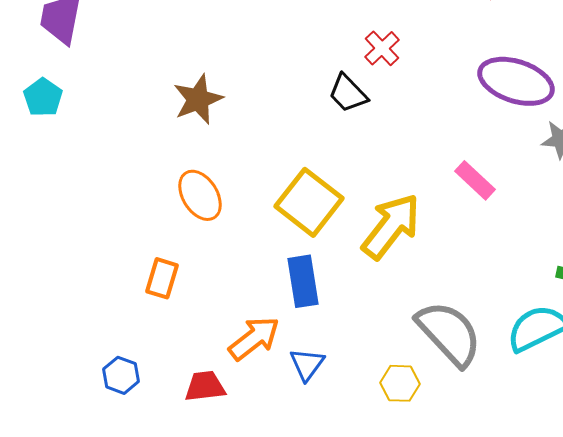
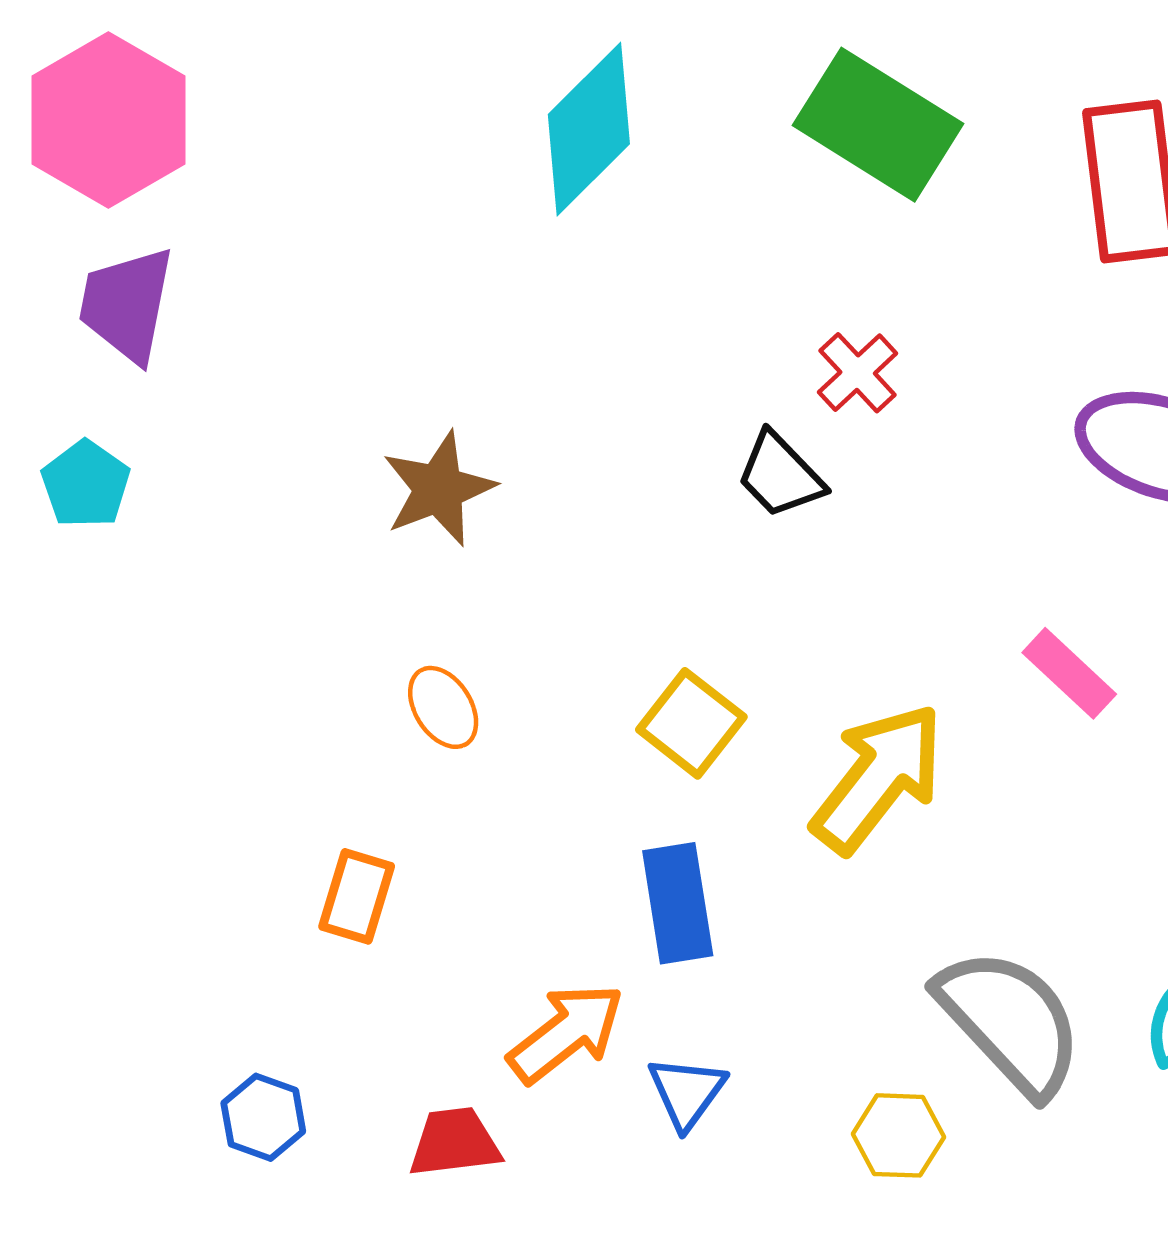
orange ellipse: (200, 195) -> (443, 707), size x0.7
yellow square: (309, 202) -> (691, 723), size x0.7

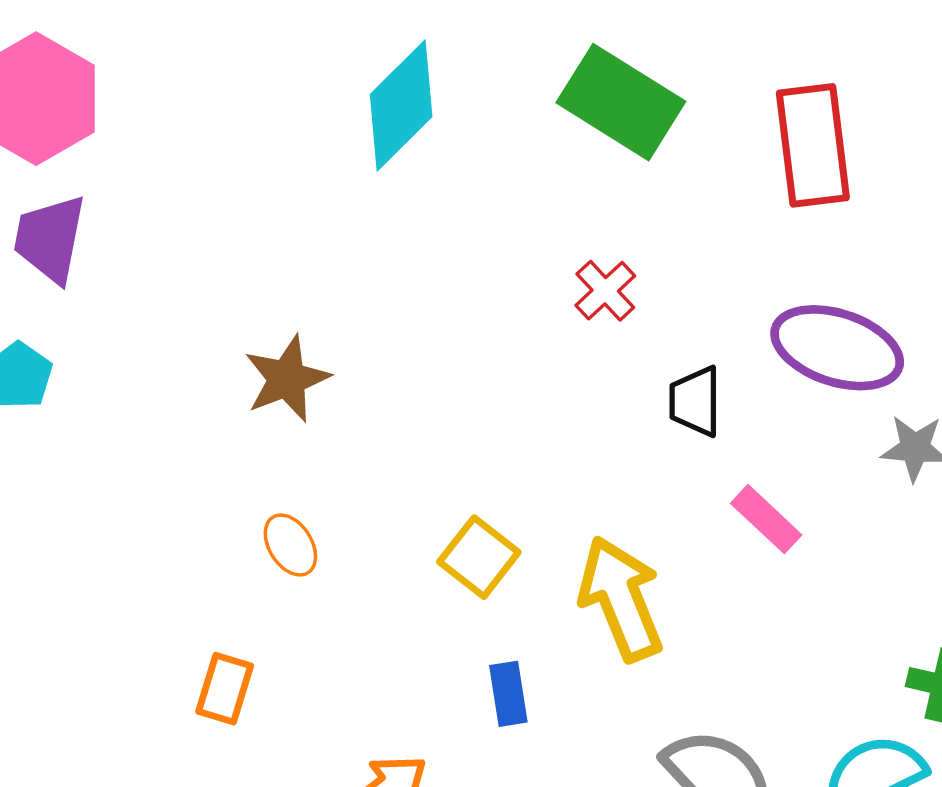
black trapezoid: (780, 475) -> (695, 401), moved, turned 44
yellow arrow: (878, 778) -> (621, 599), turned -60
blue rectangle: (678, 903) -> (508, 694), moved, size x0.7

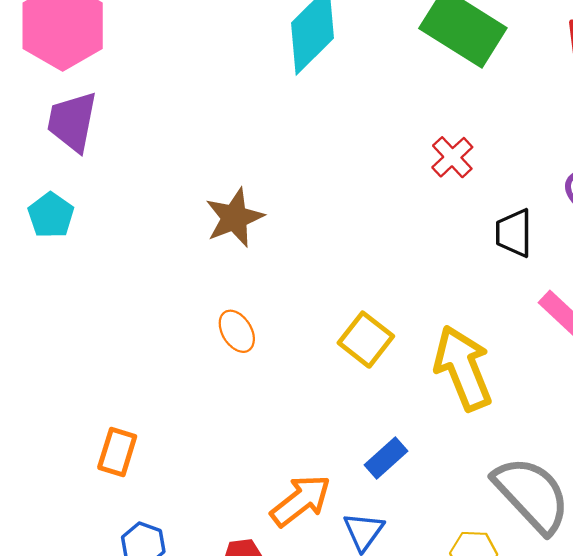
orange rectangle: (225, 689) -> (117, 452), moved
blue rectangle: (508, 694) -> (386, 458), moved, turned 57

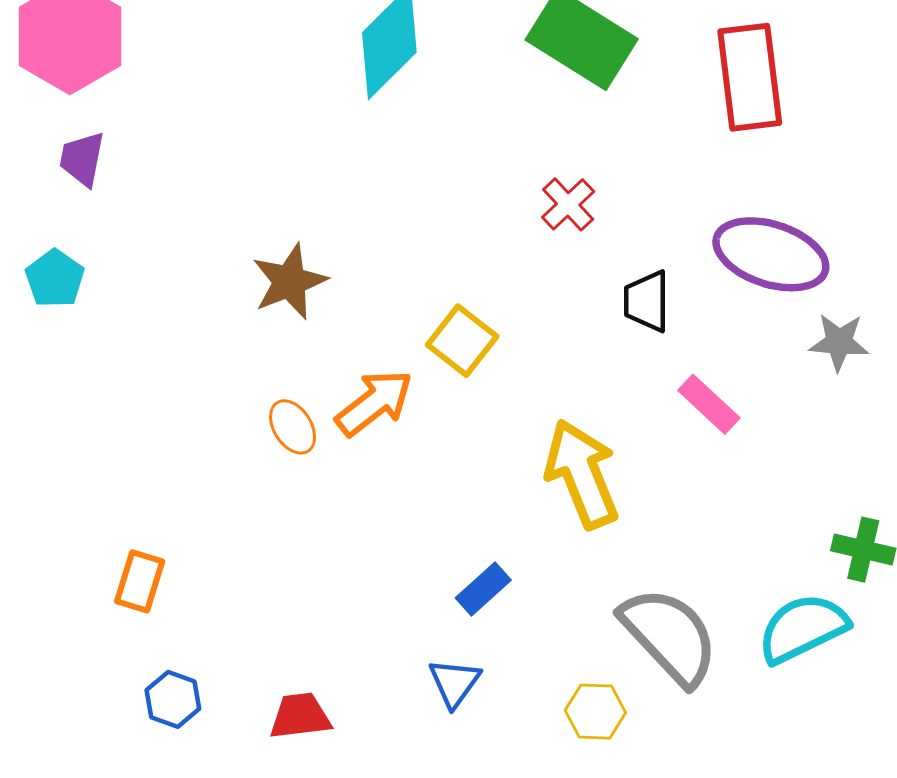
purple trapezoid: (72, 122) -> (82, 159), size x0.7
yellow square: (366, 340) -> (462, 341), moved
orange arrow: (301, 501) -> (374, 403), moved

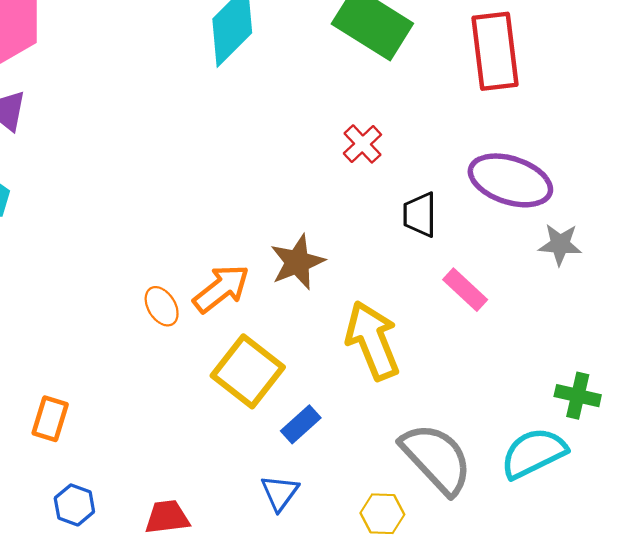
brown star: (289, 282) -> (297, 262), moved
yellow square: (462, 341) -> (248, 371), moved, size x1.4

